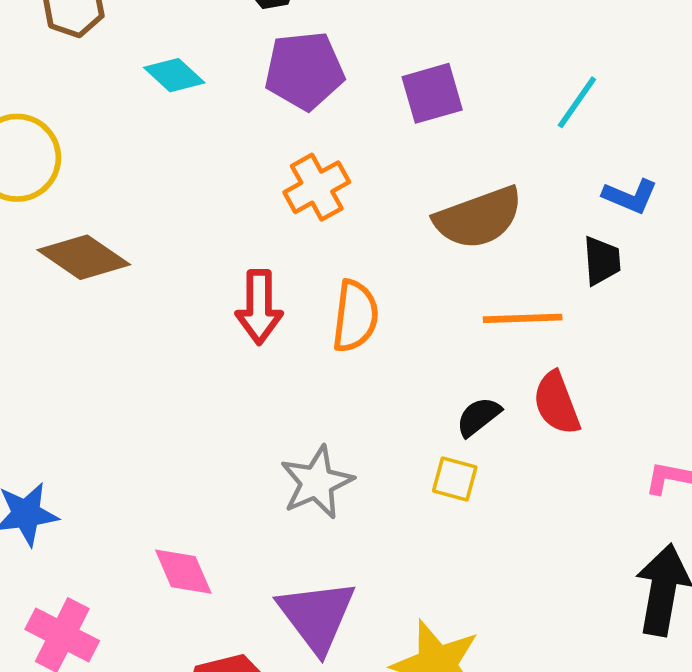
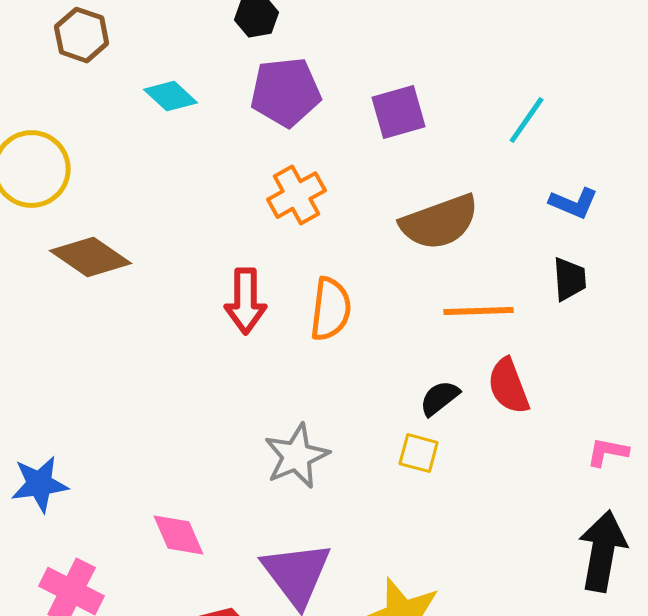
black trapezoid: (602, 261) -> (570, 279), moved

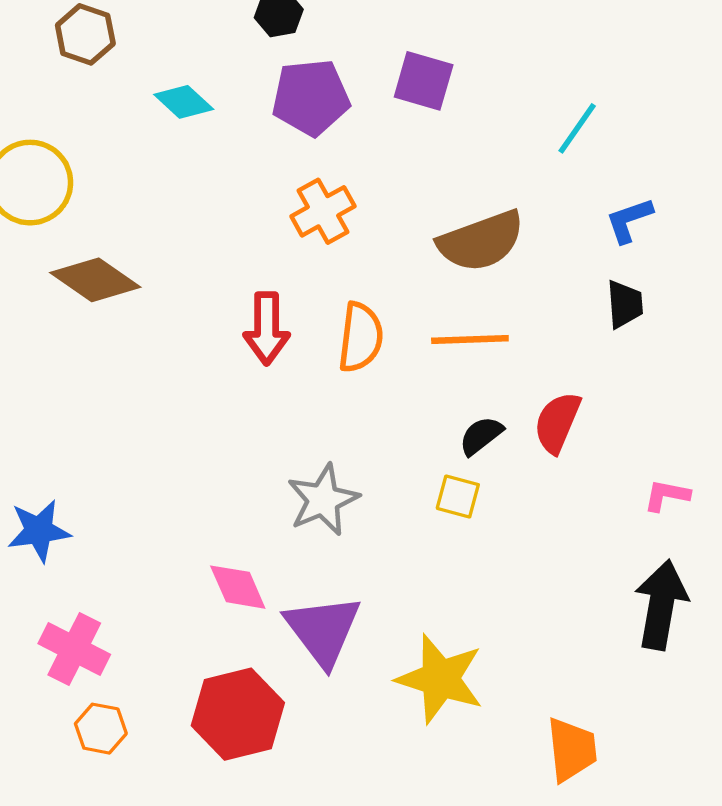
purple square: (399, 112) -> (424, 81), moved, turned 32
blue L-shape: (574, 203) -> (629, 220), turned 138
orange line: (479, 311) -> (470, 340), moved
red semicircle: (509, 386) -> (557, 422), turned 44
pink diamond: (179, 535) -> (238, 587), moved

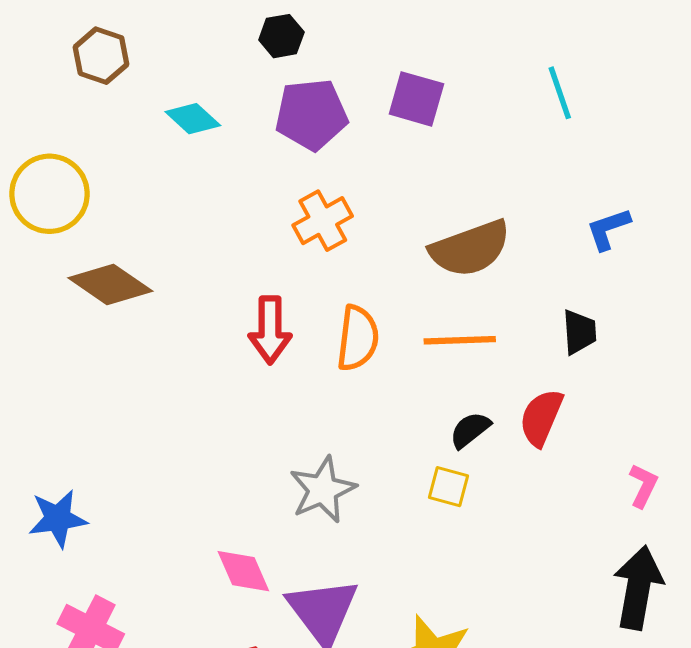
cyan line: (577, 128) -> (560, 93), moved, turned -54
black trapezoid: (625, 304) -> (579, 332), moved
pink L-shape: (667, 495) -> (643, 486), turned 105

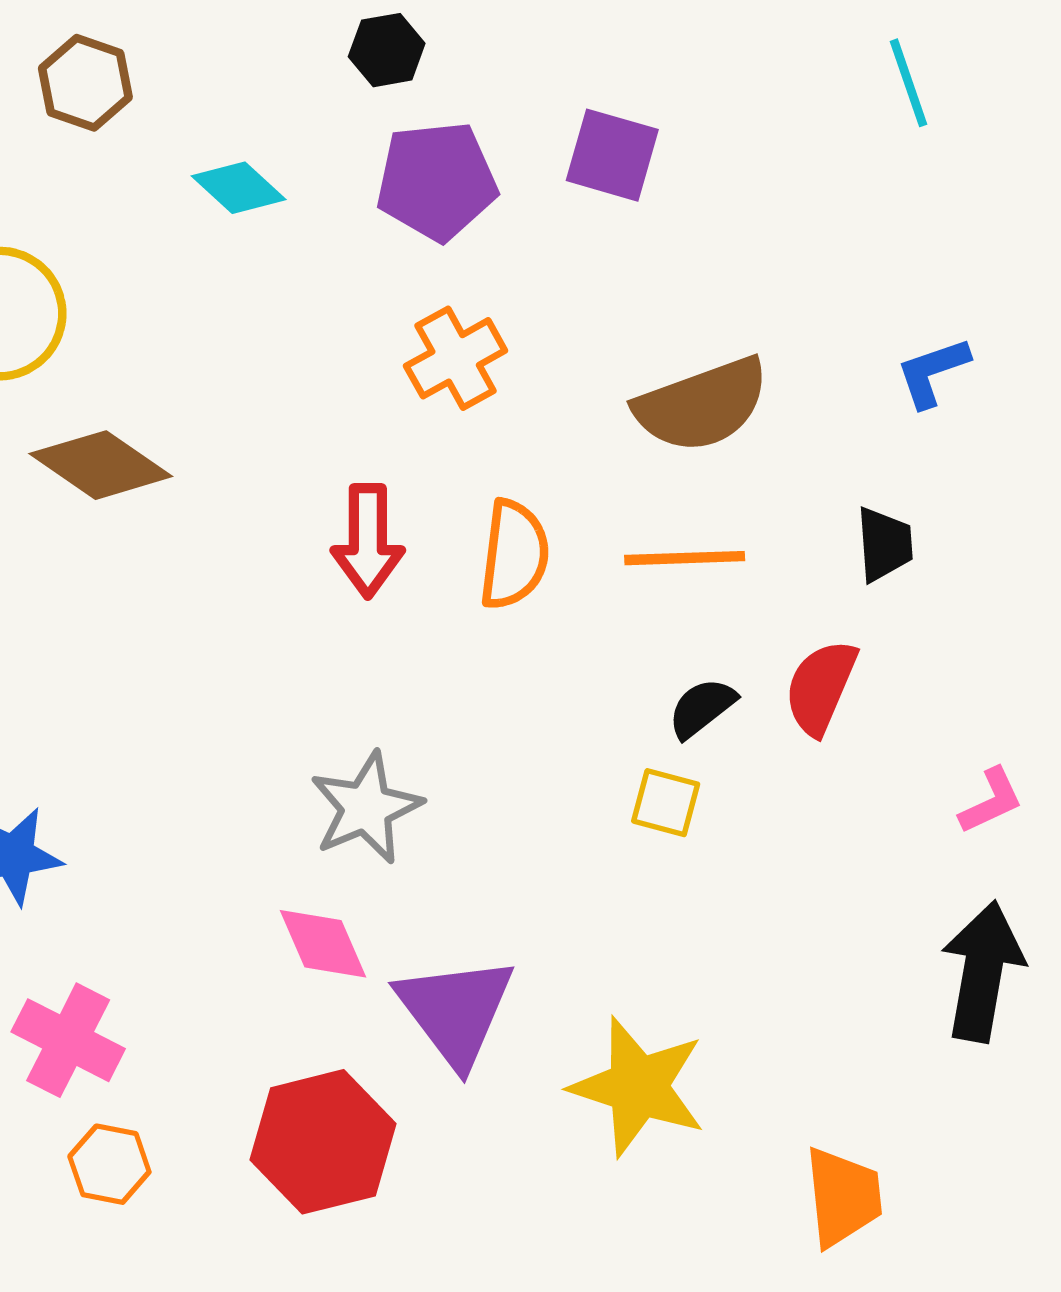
cyan line: (560, 93) -> (908, 83), moved
pink L-shape: (643, 486) -> (991, 801), turned 39
gray star: (323, 490) -> (366, 808), moved

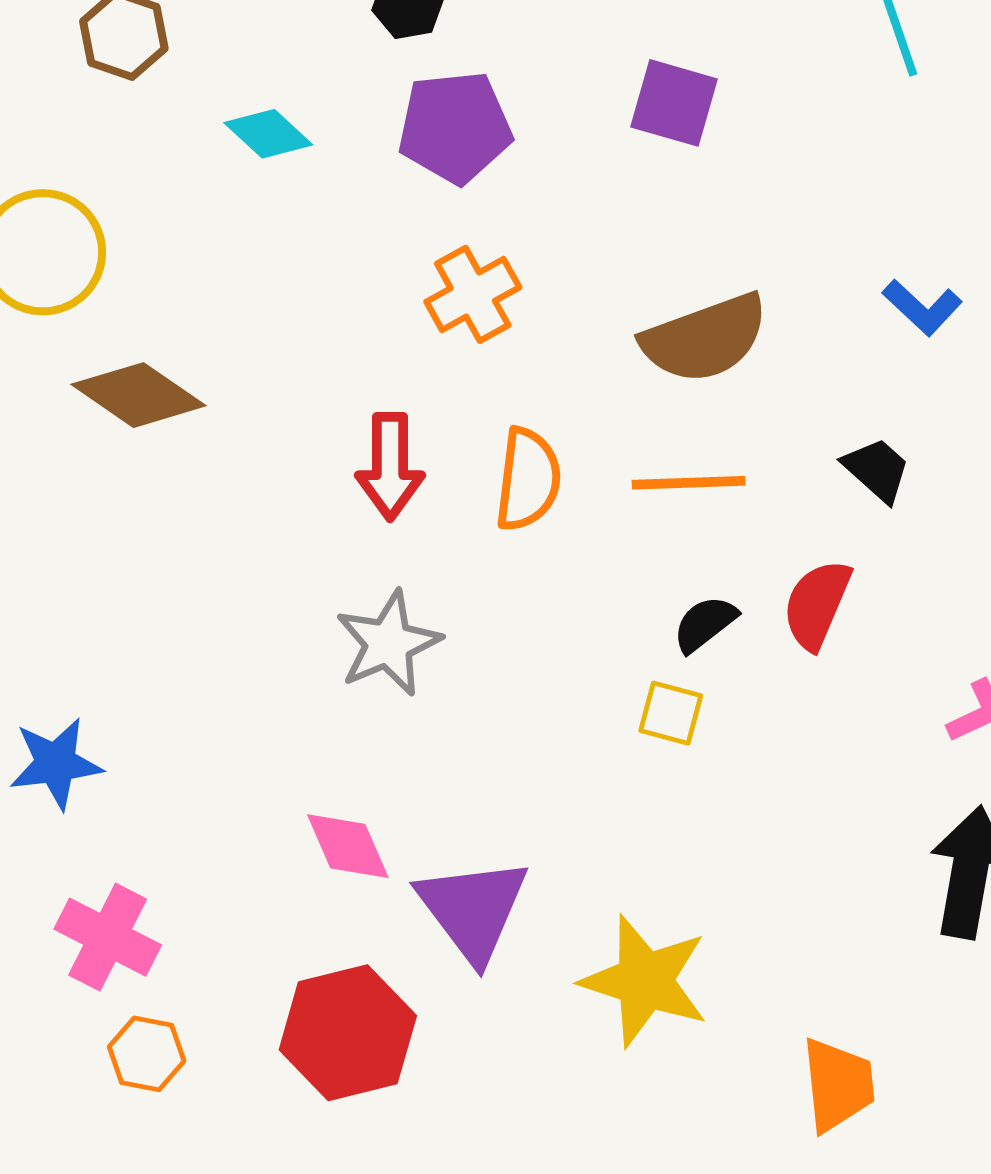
purple square: (612, 155) -> (674, 103), moved
blue L-shape: (933, 372) -> (922, 307), turned -118
black trapezoid: (884, 544) -> (877, 470), turned -44
gray star: (366, 808) -> (388, 643), moved

